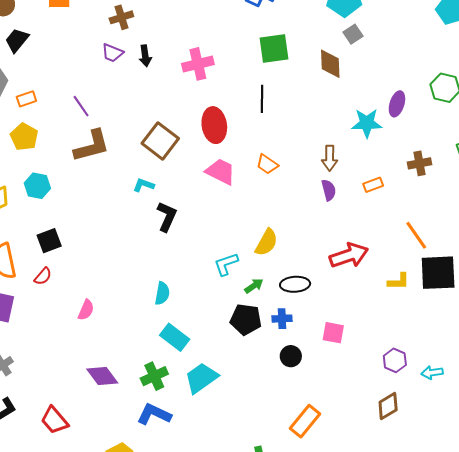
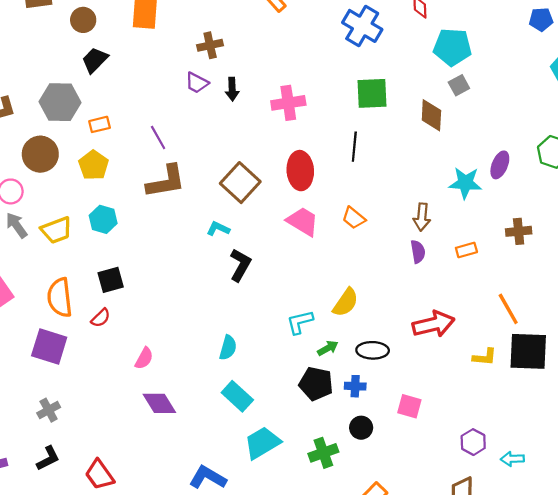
purple diamond: (102, 376) -> (159, 403), moved
green cross: (154, 376) -> (323, 453), moved

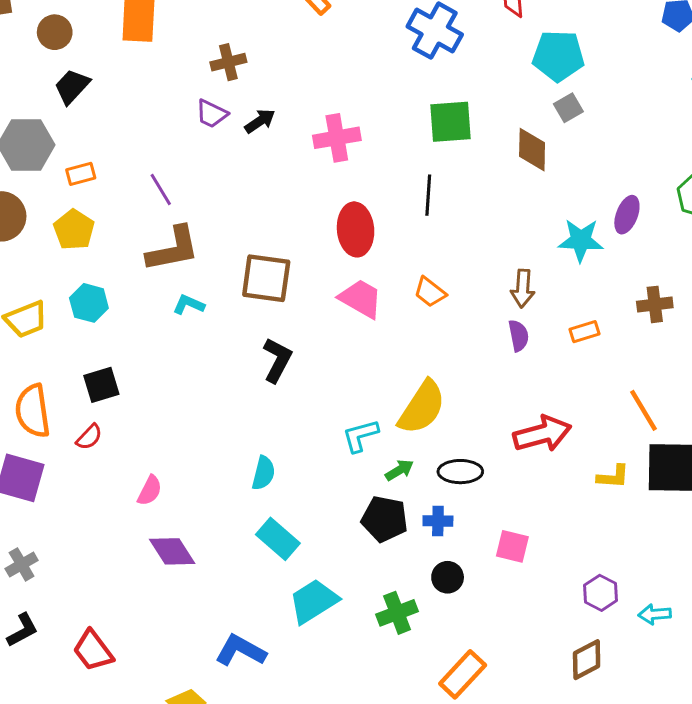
black arrow: (232, 89) -> (260, 121), turned -120
brown square: (240, 183) -> (266, 278), moved, turned -33
cyan L-shape: (218, 229) -> (189, 305), moved
yellow semicircle: (346, 302) -> (422, 407), size x1.4

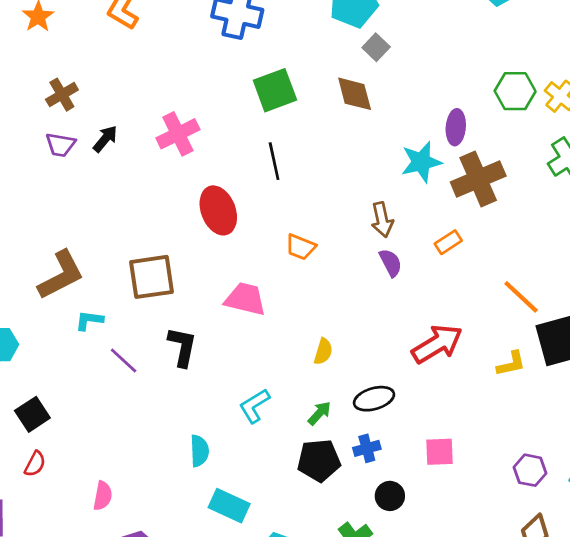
purple line: (161, 190) -> (124, 361), moved
pink trapezoid: (361, 299) -> (245, 299), moved
brown cross: (655, 304) -> (478, 179), moved, size x1.6
yellow semicircle: (422, 407) -> (323, 351), size x0.5
cyan L-shape: (360, 436) -> (254, 406), moved

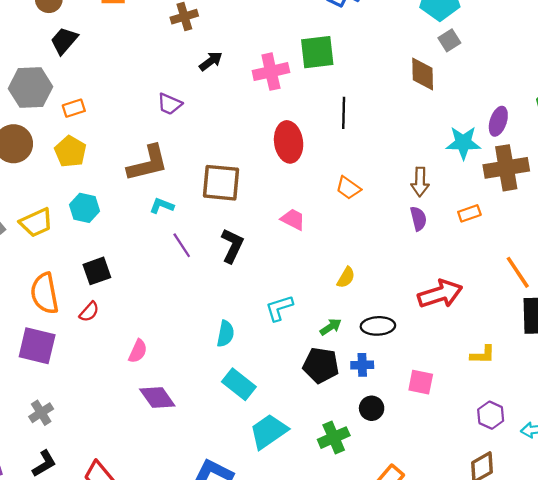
green square: (275, 90) -> (317, 52), moved
purple trapezoid: (60, 145) -> (170, 104), moved
pink trapezoid: (245, 299) -> (293, 219), size x0.7
yellow L-shape: (511, 364) -> (483, 355), moved

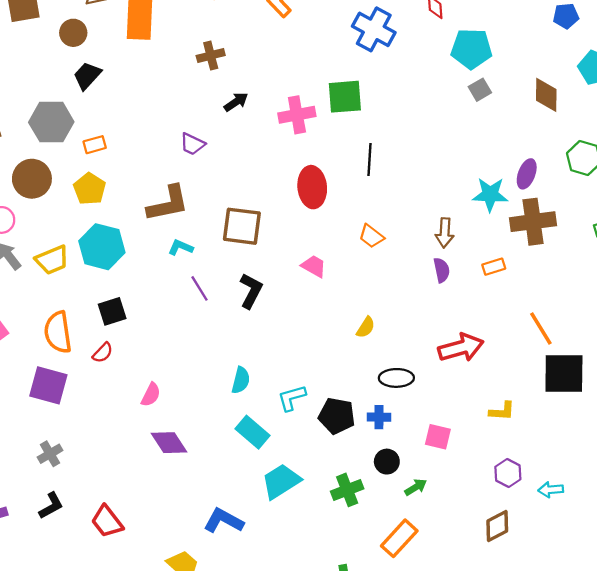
brown diamond: (423, 74) -> (546, 95), moved
cyan hexagon: (84, 208) -> (102, 247), size x1.5
cyan L-shape: (279, 308) -> (292, 398), moved
green arrow: (331, 327) -> (416, 487), moved

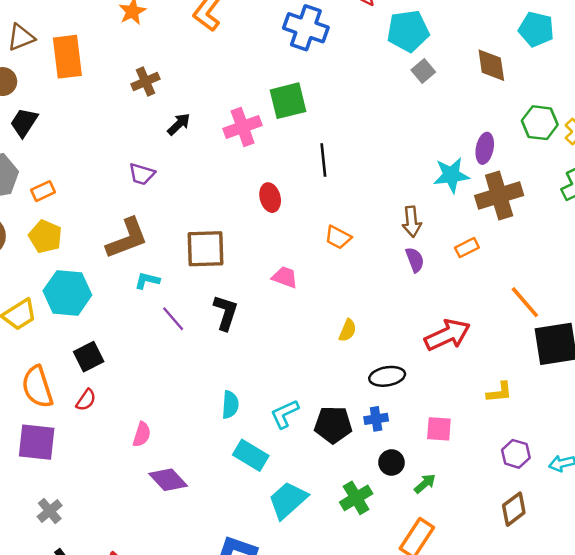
red ellipse: (312, 187) -> (270, 198), size x0.7

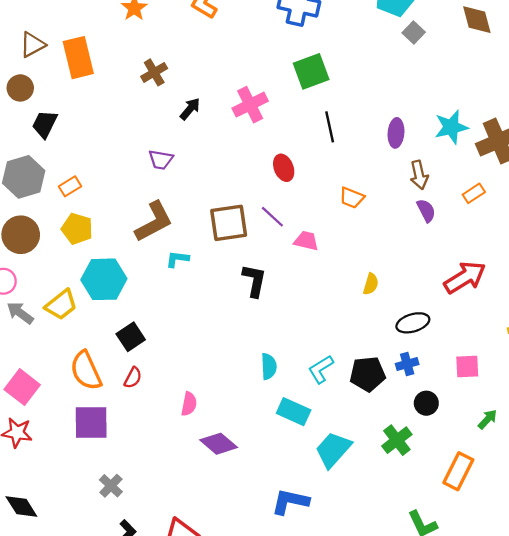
green square: (288, 101) -> (311, 71), moved
purple ellipse: (485, 148) -> (396, 133), moved
purple line: (173, 319) -> (272, 217), moved
green arrow: (425, 484) -> (488, 419), moved

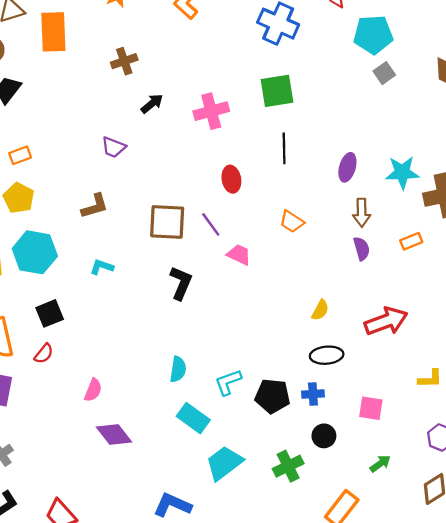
brown L-shape: (154, 222) -> (95, 206), size x0.7
cyan L-shape: (177, 259) -> (102, 267), moved
yellow semicircle: (371, 284) -> (320, 310), moved

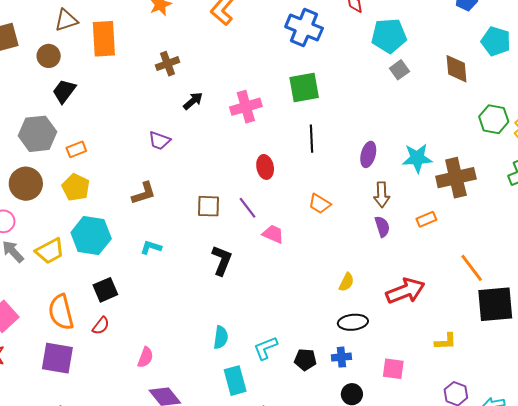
brown square: (167, 222) -> (209, 206), size x0.7
black pentagon: (272, 396) -> (305, 360), size x0.7
cyan rectangle: (193, 418) -> (235, 381), turned 40

